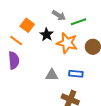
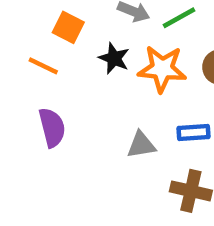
orange square: (27, 25) -> (68, 27), moved
orange line: (16, 41) -> (43, 66), moved

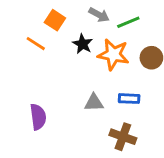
purple semicircle: (52, 127) -> (38, 117), moved

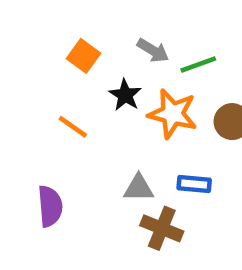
orange line: (36, 44) -> (73, 127), moved
brown cross: (123, 137) -> (162, 228), moved

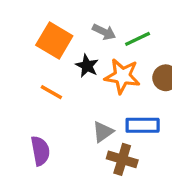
orange square: (84, 56) -> (54, 40), size x1.5
blue rectangle: (194, 184) -> (143, 125), size x1.4
gray triangle: (139, 188) -> (103, 132), turned -30

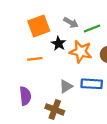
orange square: (54, 40) -> (39, 26), turned 35
orange line: (51, 92) -> (35, 59), turned -40
brown cross: (122, 159) -> (55, 109), moved

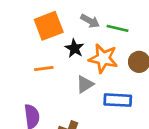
green line: (92, 28) -> (118, 28), turned 35
gray triangle: (66, 86) -> (85, 84), moved

